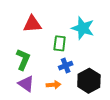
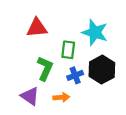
green L-shape: (23, 59) -> (45, 68), moved
black hexagon: (89, 81) -> (102, 70), moved

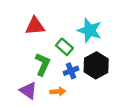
green rectangle: (68, 50) -> (64, 47), turned -56

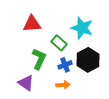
orange arrow: (58, 92) -> (63, 85), moved

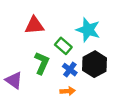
blue cross: (65, 65) -> (70, 70), turned -32
purple triangle: (26, 83) -> (14, 80), moved

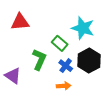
red triangle: (34, 25) -> (20, 22), moved

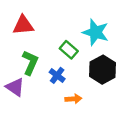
green L-shape: (39, 60) -> (30, 63), moved
blue cross: (66, 66) -> (57, 75), moved

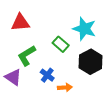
green L-shape: (30, 63) -> (27, 56), turned -145
blue cross: (57, 75) -> (47, 75), moved

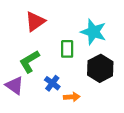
red triangle: (20, 23) -> (35, 22), moved, turned -30
green rectangle: (61, 44) -> (67, 49), turned 49

